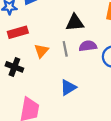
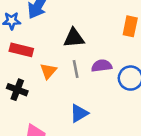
black triangle: (75, 23) -> (74, 38), moved
red rectangle: (18, 32) -> (21, 50), turned 30

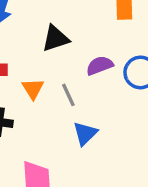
gray line: (76, 69) -> (68, 95), moved

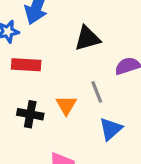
orange triangle: (33, 89) -> (66, 105), moved

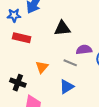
gray line: (97, 92) -> (70, 63), moved, turned -56
black cross: (30, 114) -> (18, 83), moved

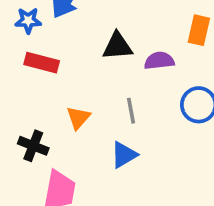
purple semicircle: (84, 50) -> (159, 61), moved
gray line: (70, 63) -> (131, 111), turned 56

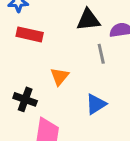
gray line: (131, 111) -> (101, 54), moved

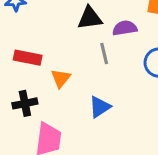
red rectangle: (30, 34) -> (28, 58), moved
black cross: (25, 99) -> (25, 103), turned -30

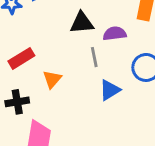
red rectangle: (28, 58) -> (21, 58), turned -45
blue triangle: (100, 107) -> (110, 90), moved

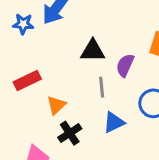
purple semicircle: (115, 34) -> (125, 65), turned -65
black cross: (17, 102) -> (70, 133), moved, turned -30

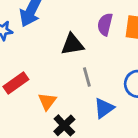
purple semicircle: (125, 65) -> (105, 24), moved

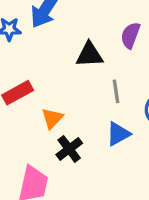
gray line: (87, 77) -> (116, 91), moved

